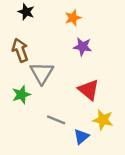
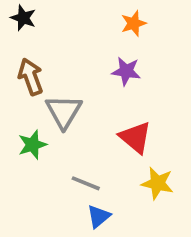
black star: (26, 12) -> (23, 18), moved
orange star: (73, 18) -> (134, 23), moved
blue triangle: (81, 137) -> (99, 216), moved

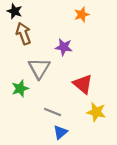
purple star: (126, 71) -> (64, 47), moved
brown arrow: (31, 77) -> (23, 34), moved

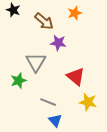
brown arrow: (23, 34) -> (44, 21), moved, turned 150
blue triangle: (60, 132) -> (55, 120), turned -32

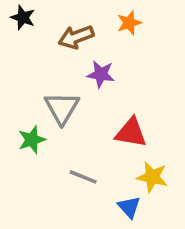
brown arrow: (44, 21) -> (76, 37), turned 120
red triangle: (76, 76) -> (131, 133), turned -30
blue triangle: (55, 120) -> (129, 207), moved

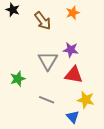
brown arrow: (76, 37) -> (43, 21), turned -108
purple star: (101, 74) -> (71, 50), moved
gray triangle: (62, 108) -> (48, 61), moved

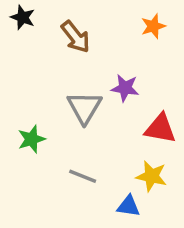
orange star: (73, 13) -> (153, 26), moved
red triangle: (74, 75) -> (160, 129), moved
blue triangle: (73, 117) -> (129, 206), turned -40

